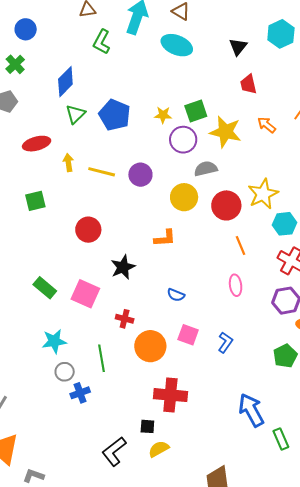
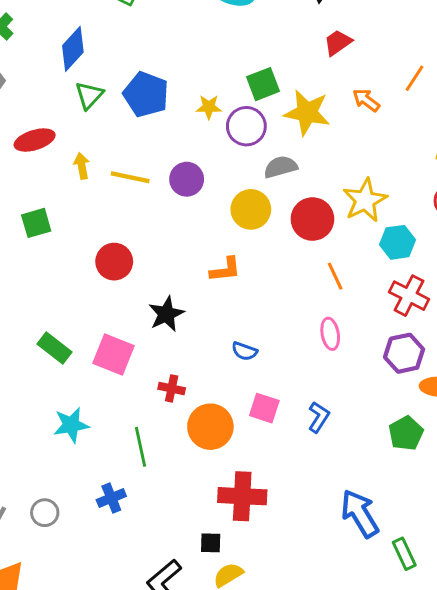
red trapezoid: (248, 84) -> (338, 43), turned 70
yellow star: (163, 115) -> (209, 107), moved
gray circle: (65, 372) -> (45, 513), moved

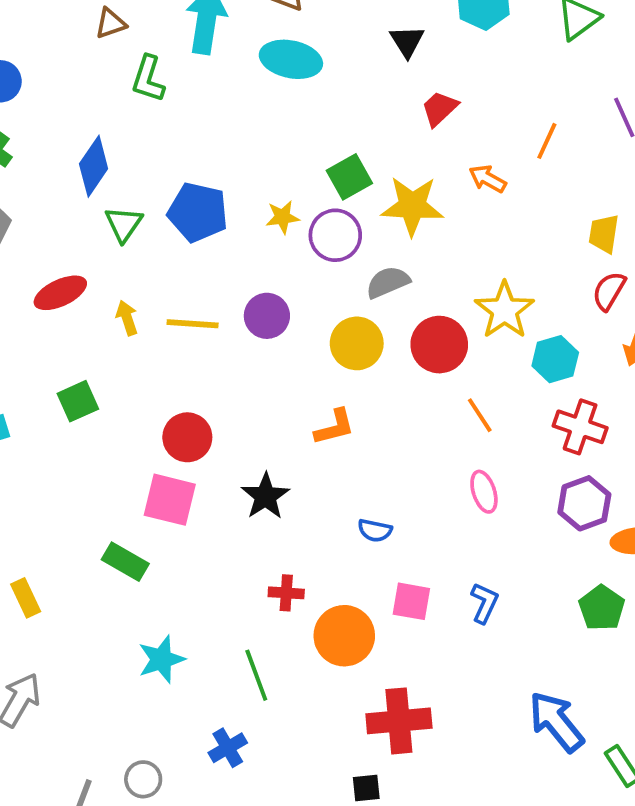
pink square: (113, 354) -> (170, 500), moved

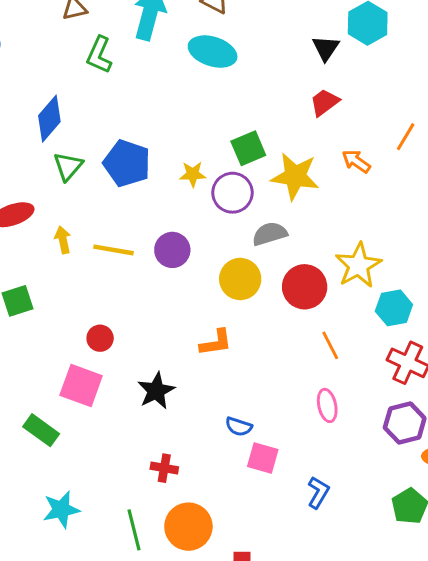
black triangle: (407, 41) -> (326, 48), moved
red circle: (187, 437) -> (100, 338), size x0.7
pink square: (411, 601) -> (263, 458), moved
orange circle: (344, 636) -> (188, 527), moved

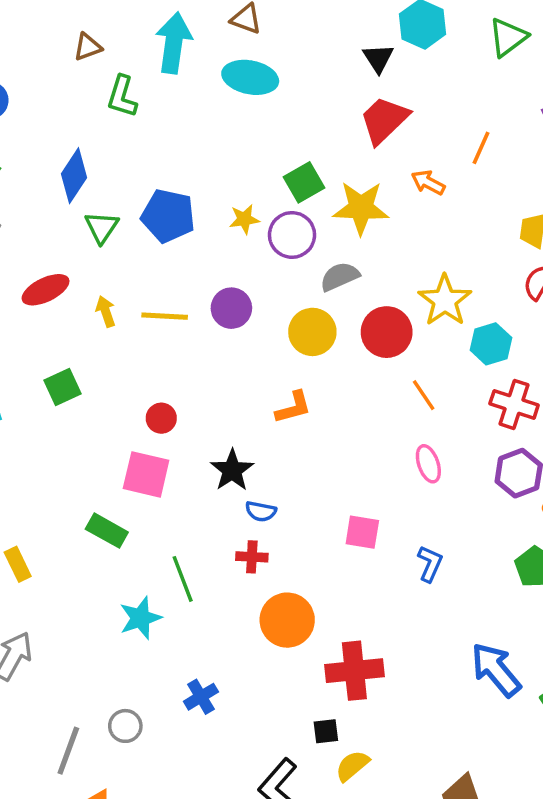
red trapezoid: (324, 102) -> (384, 120), size x1.5
blue semicircle: (239, 427) -> (261, 511), moved
green line: (134, 530) -> (183, 579), moved

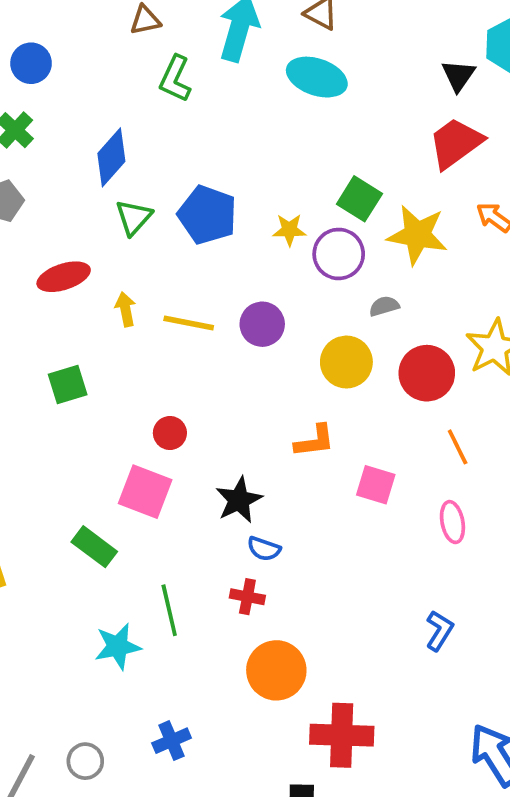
green square: (304, 182) -> (359, 199), turned -36
gray semicircle: (340, 277) -> (384, 306), size x0.7
pink square: (362, 532) -> (376, 485), moved

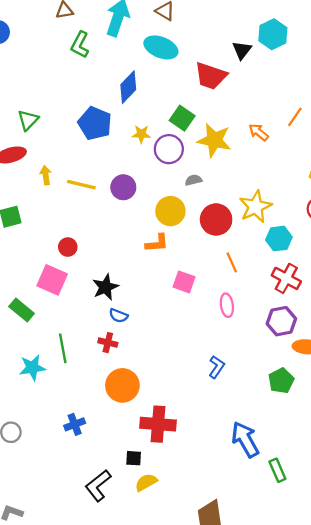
red trapezoid: (456, 143) -> (211, 76), moved, turned -128
blue diamond: (111, 157) -> (128, 87), moved
green triangle: (134, 217) -> (28, 120), moved
orange L-shape: (315, 441) -> (157, 243), moved
blue cross: (172, 741) -> (75, 424), moved

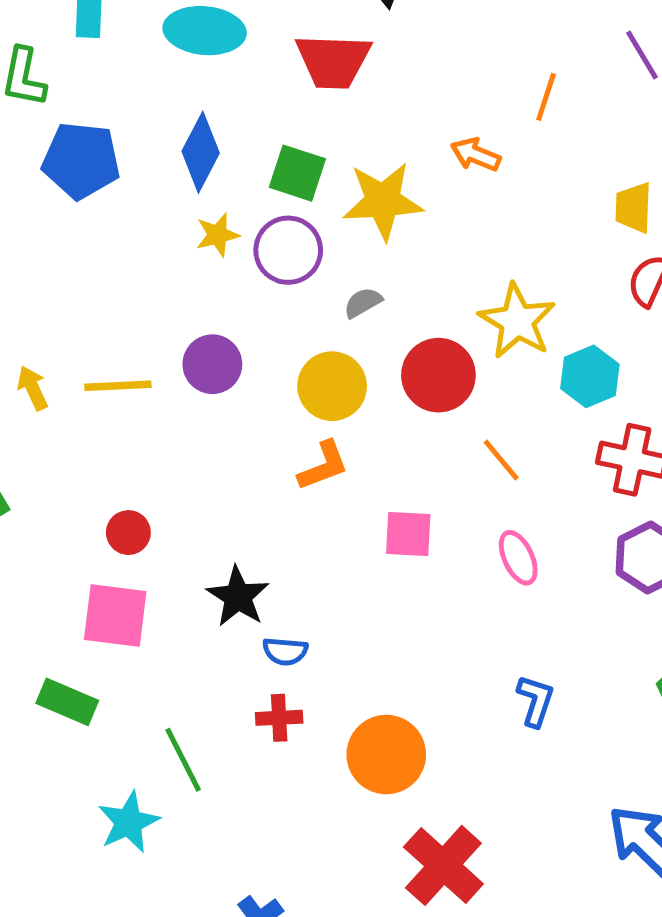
blue diamond: (128, 87) -> (201, 152), moved
blue pentagon: (95, 123) -> (81, 160), moved
orange circle: (122, 385) -> (386, 755), moved
red cross: (158, 424) -> (443, 865), turned -36

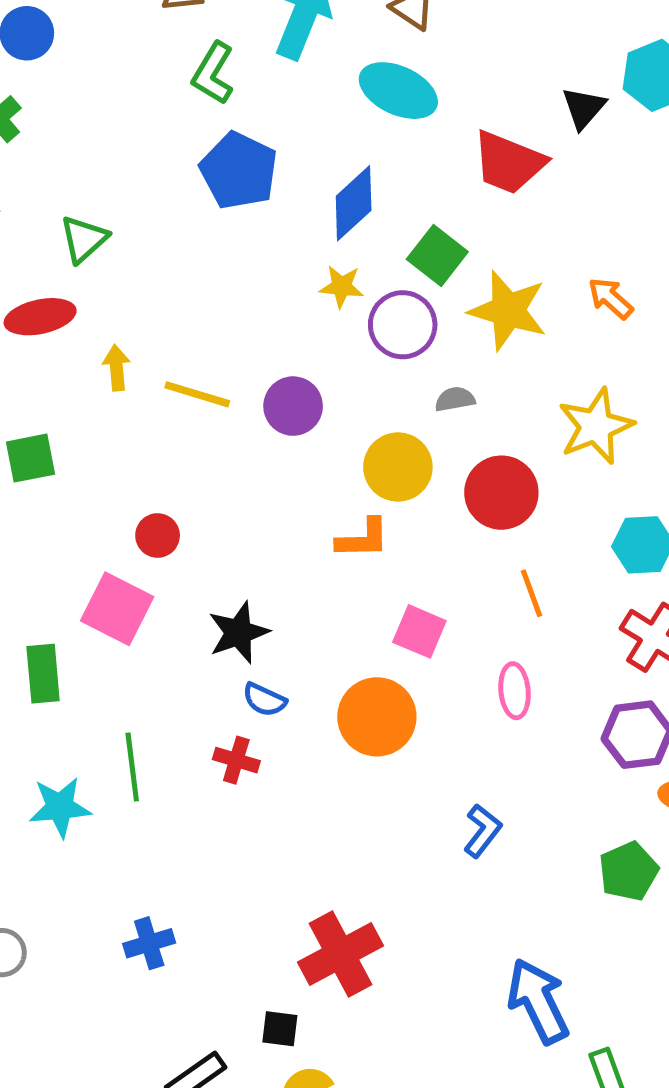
yellow star: (517, 321) -> (596, 426), moved
green rectangle: (67, 702) -> (43, 674), turned 42
orange circle: (386, 755) -> (377, 717), moved

